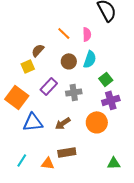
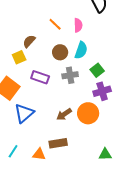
purple rectangle: (49, 86) -> (40, 77), turned 66
gray cross: (74, 92) -> (70, 75), moved
blue triangle: (33, 122) -> (24, 113), turned -35
brown arrow: (63, 123) -> (64, 114), moved

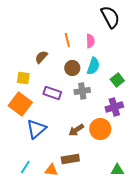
orange line: (55, 24) -> (67, 40), turned 32
yellow square: (19, 57) -> (23, 78), moved, turned 32
green square: (97, 70) -> (117, 80), moved

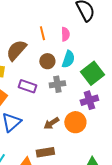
brown semicircle: (41, 57) -> (16, 50), size x1.6
green square: (117, 80) -> (92, 73), size x1.6

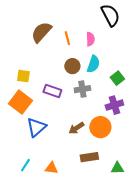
brown semicircle: (16, 50) -> (41, 32), moved
green square: (92, 73) -> (117, 78), size x0.6
brown rectangle: (45, 152) -> (89, 157), moved

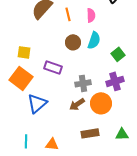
gray cross: (82, 89) -> (83, 83), moved
cyan line: (25, 165) -> (26, 141), turned -32
green triangle: (117, 168) -> (122, 134), moved

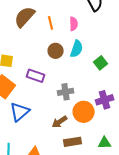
purple cross: (115, 81) -> (105, 100), moved
brown arrow: (77, 104) -> (60, 122), moved

